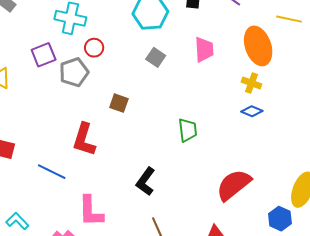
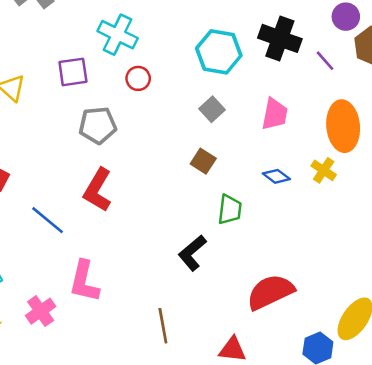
gray pentagon: (74, 72) -> (98, 125), moved
brown square: (119, 103) -> (203, 161), moved
blue diamond: (252, 111) -> (276, 176), moved
black L-shape: (146, 181) -> (192, 253), moved

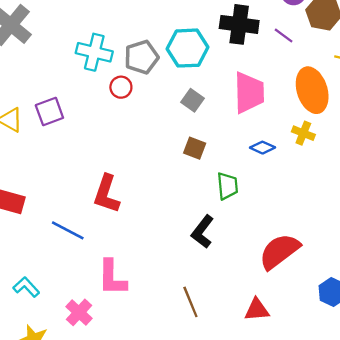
purple square: (73, 72) -> (49, 111), moved
pink trapezoid: (275, 114) -> (249, 93), size x1.4
gray pentagon: (98, 125) -> (142, 57), moved

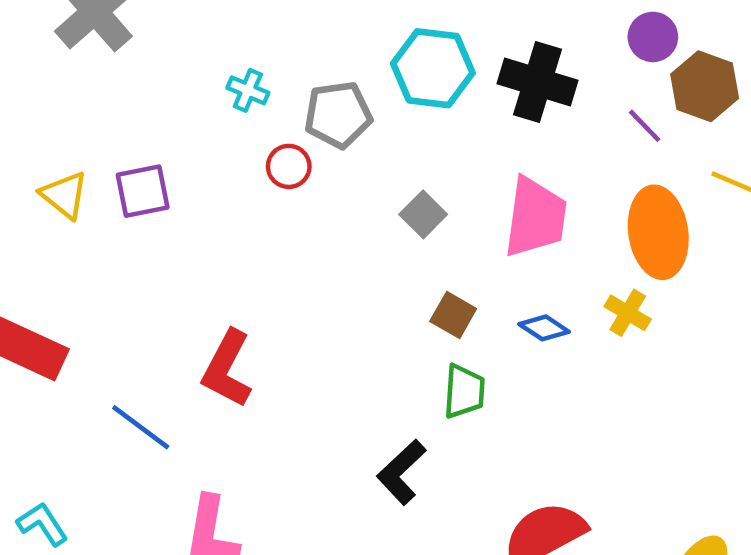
purple line: (284, 35) -> (645, 126), moved
cyan hexagon: (188, 48) -> (433, 68), moved
cyan cross: (94, 52) -> (248, 90), size x0.6
brown square: (195, 148) -> (453, 315), moved

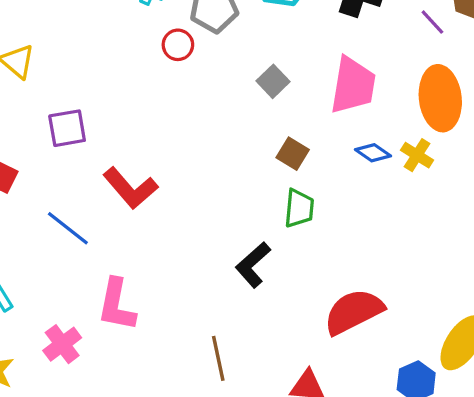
purple square: (143, 191) -> (67, 128), moved
blue diamond: (544, 328) -> (373, 153), moved
red L-shape: (227, 369) -> (130, 188), turned -70

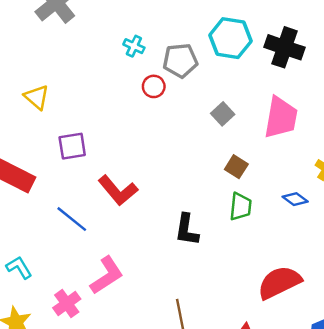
blue diamond: (373, 153) -> (295, 199), moved
black L-shape: (253, 265) -> (187, 230), moved, turned -40
pink L-shape: (117, 305) -> (107, 275), turned -135

